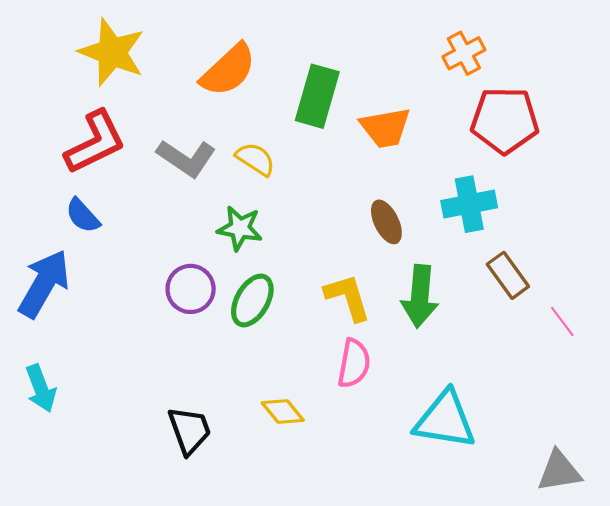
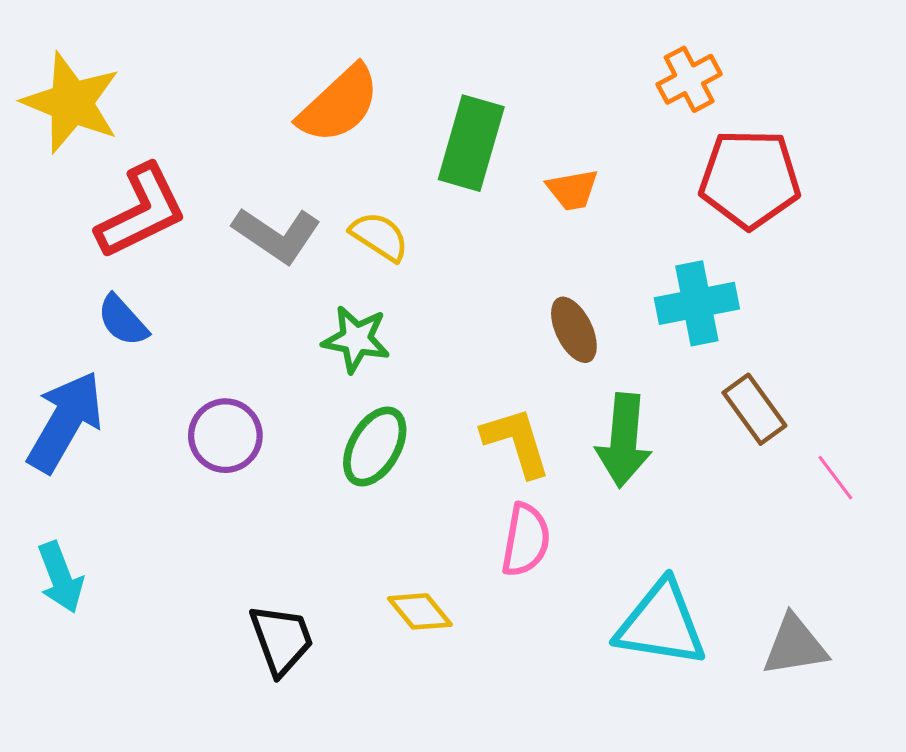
yellow star: (112, 52) -> (71, 103), moved
orange trapezoid: (385, 128) -> (572, 190), size x0.7
purple circle: (191, 289) -> (225, 436), moved
gray triangle: (559, 471) -> (795, 646), moved

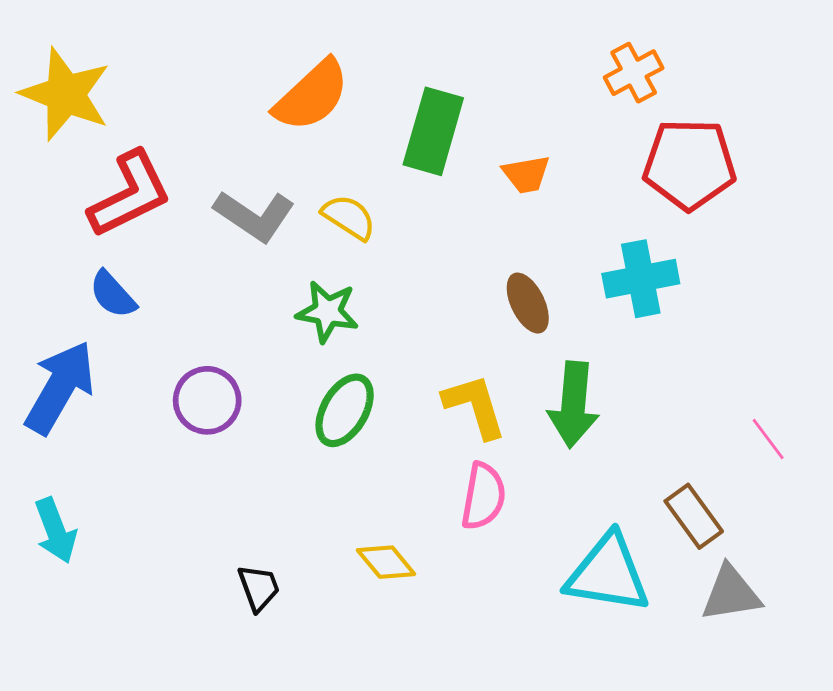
brown rectangle: (754, 409) -> (694, 516), moved
black trapezoid: (281, 639) -> (259, 588), size x0.7

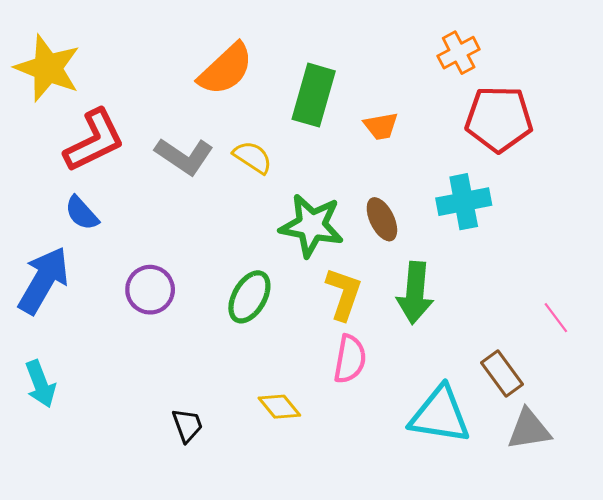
green star: (327, 312) -> (312, 225), moved, size x1.4
yellow L-shape: (475, 406) -> (344, 294), turned 36

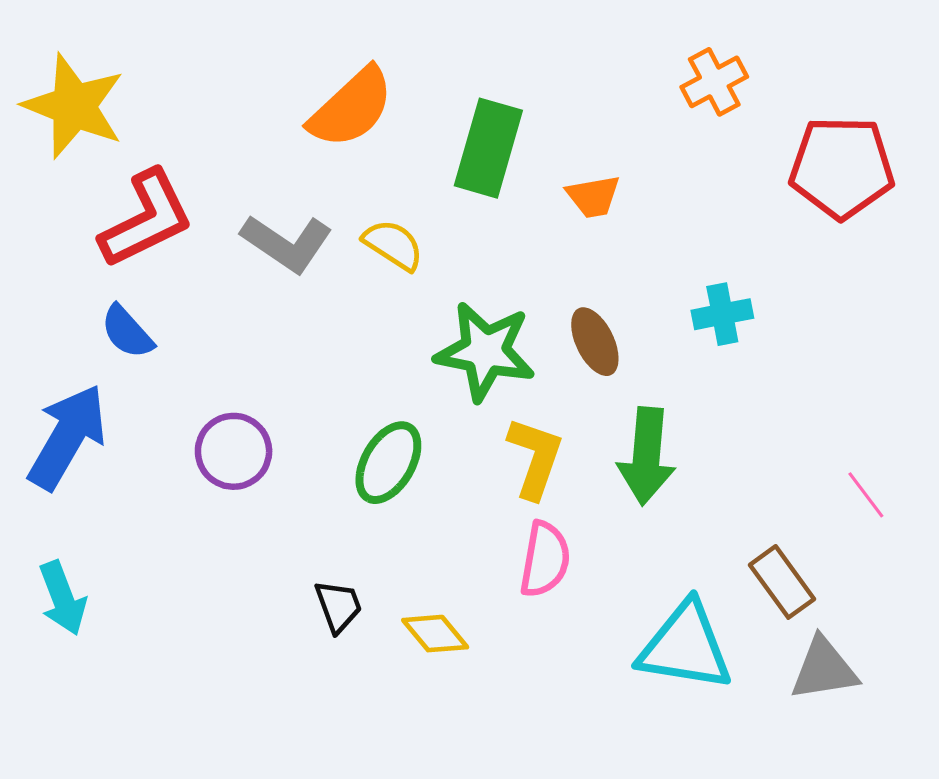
red pentagon: (499, 119) -> (842, 167), moved
cyan cross: (464, 202) -> (722, 314), size x0.7
black trapezoid: (187, 425) -> (338, 606), moved

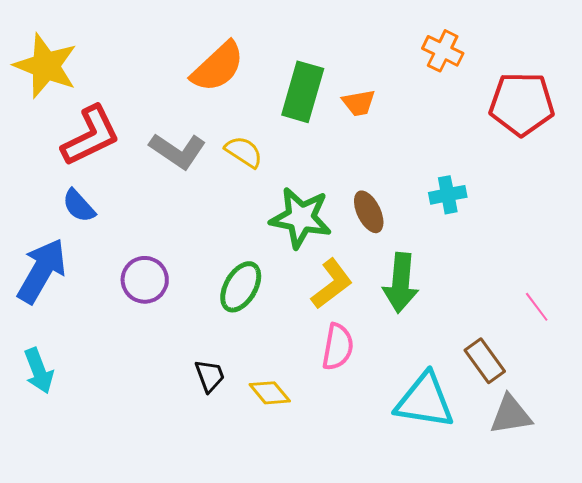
orange cross: (714, 82) -> (443, 51), turned -36
orange trapezoid: (593, 196) -> (359, 103), moved
yellow L-shape: (535, 458) -> (332, 284), turned 34

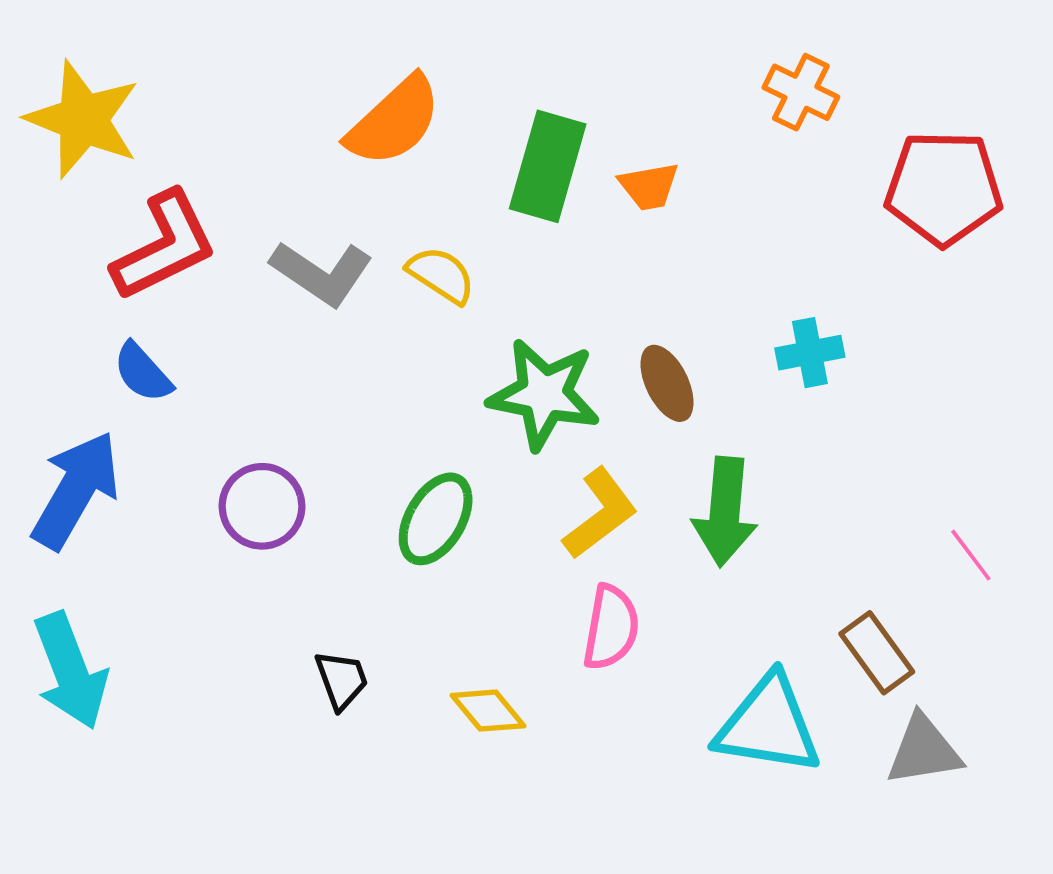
cyan arrow: (39, 371) -> (70, 671), size x1.4
black trapezoid: (210, 376) -> (342, 680), moved

